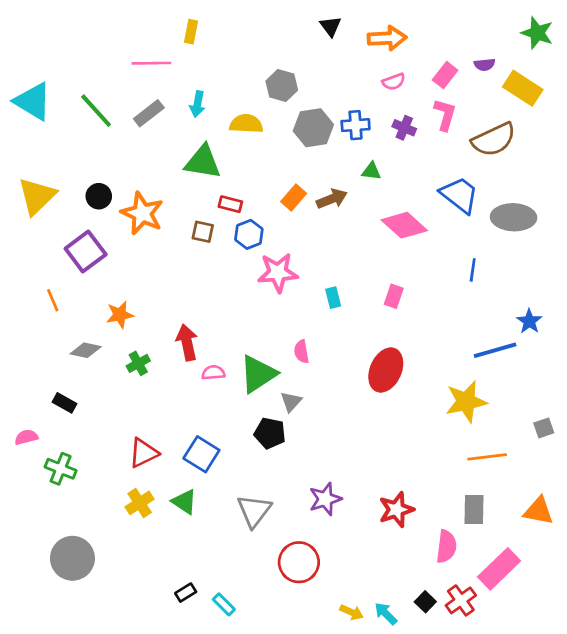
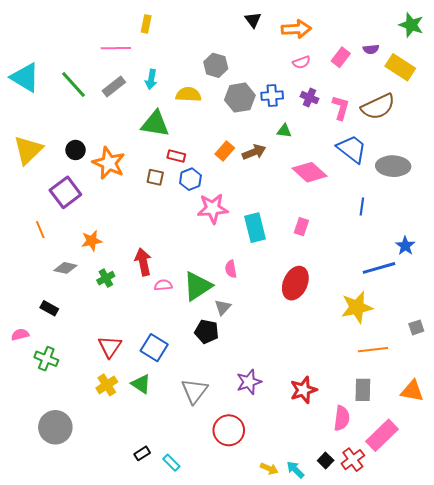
pink L-shape: (445, 115) -> (341, 108), moved
cyan rectangle: (333, 298) -> (255, 228), size x1.8
red triangle: (144, 453) -> (110, 347), turned -30

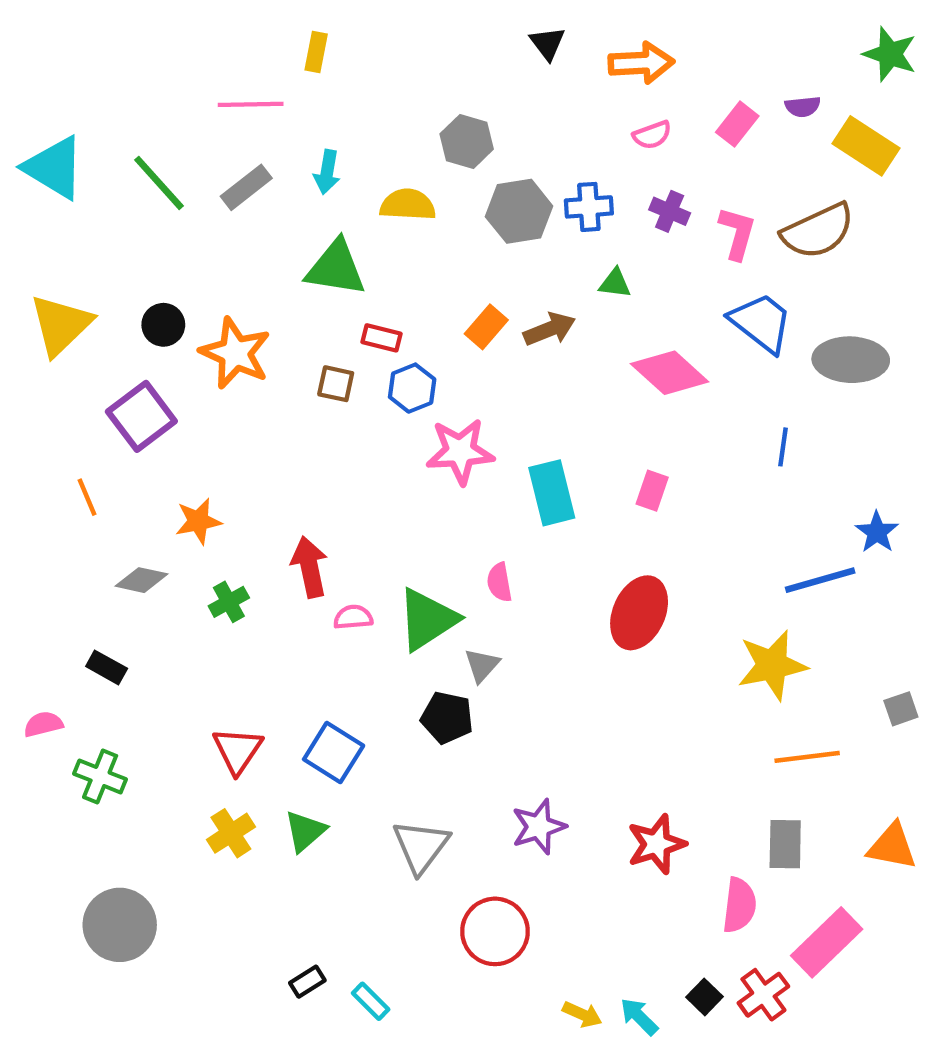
green triangle: (141, 384) -> (305, 831), turned 45

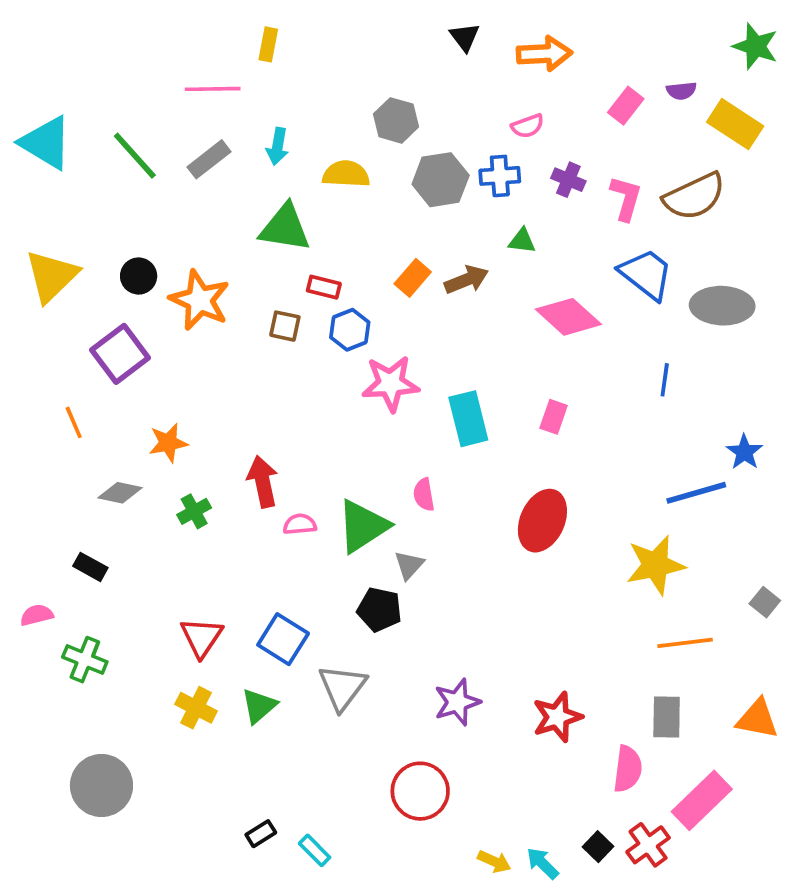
pink semicircle: (652, 135) -> (528, 126), moved
gray square: (901, 709) -> (765, 602), turned -32
yellow cross: (231, 833) -> (196, 708), turned -30
gray triangle: (421, 846) -> (342, 687), moved

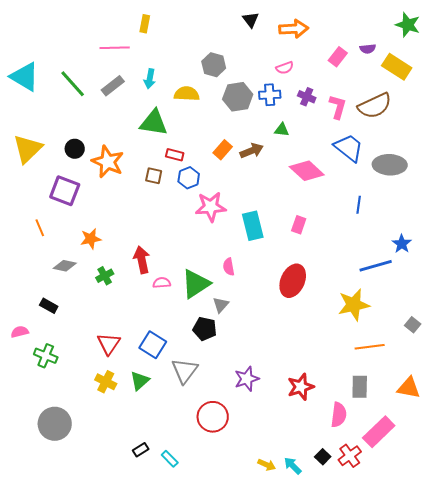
purple square: (120, 354) -> (65, 191), turned -32
red circle: (420, 791) -> (213, 417), moved

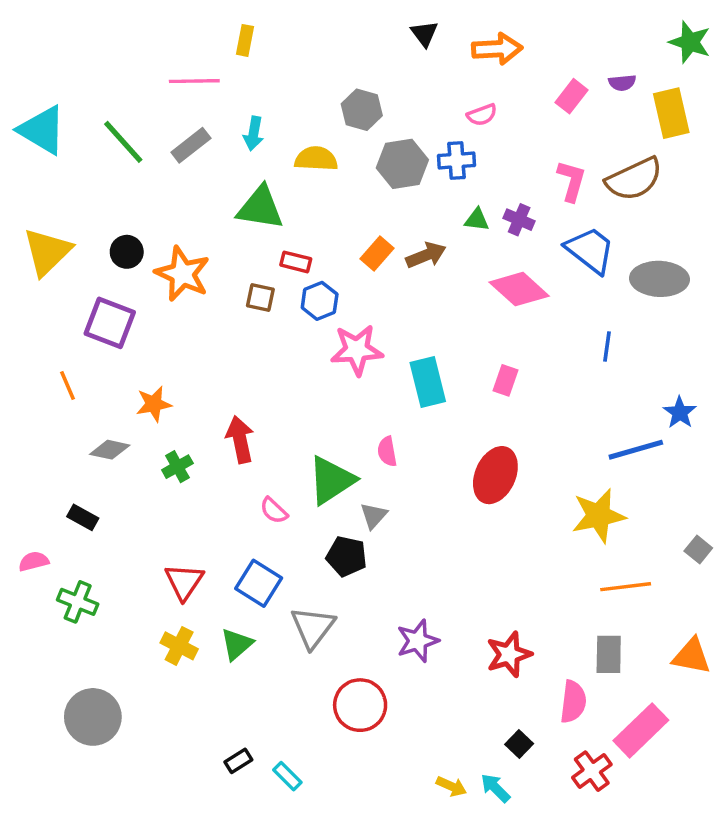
yellow rectangle: (397, 67) -> (671, 113), turned 44
purple cross: (307, 97) -> (519, 220), moved
pink semicircle: (162, 283) -> (274, 511), moved, turned -132
black square: (323, 457) -> (519, 744), moved

